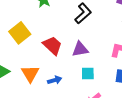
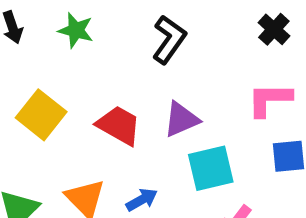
cyan square: (88, 74) -> (211, 168), size x1.5

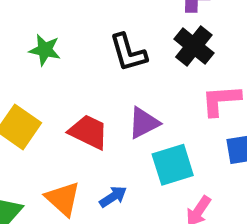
black cross: (274, 29) -> (194, 46), moved, size x1.4
black L-shape: (169, 39) -> (128, 53), turned 132

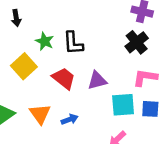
green star: (45, 50) -> (45, 41), moved
black L-shape: (128, 53) -> (73, 43), moved
cyan square: (173, 165) -> (123, 105), moved

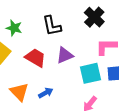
black L-shape: (73, 43) -> (52, 26), moved

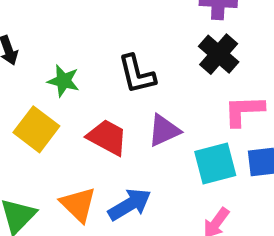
blue arrow: (46, 93) -> (130, 204), size x1.5

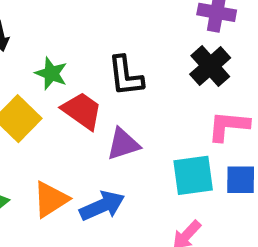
purple triangle: (164, 131) -> (123, 144), moved
red trapezoid: (107, 137) -> (82, 111), moved
orange triangle: (78, 204) -> (51, 199), turned 36

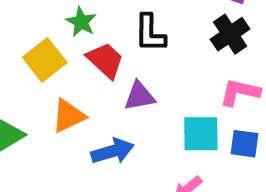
orange triangle: (51, 199) -> (68, 116), moved

